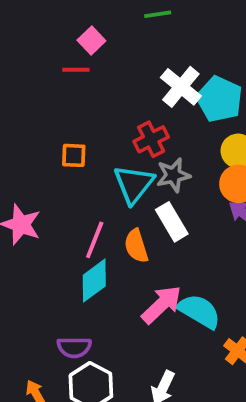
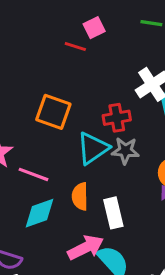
orange square: (74, 155) -> (53, 112), size x1.6
white rectangle: (172, 222) -> (113, 213), moved
pink line: (95, 240) -> (33, 174), moved, turned 72

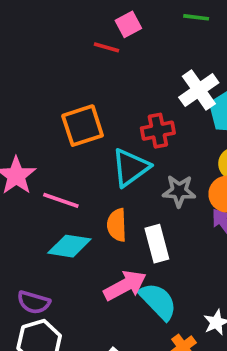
orange square: (53, 112) -> (83, 126), turned -36
gray star: (125, 151) -> (179, 191), moved
cyan diamond: (40, 213) -> (69, 246), turned 30

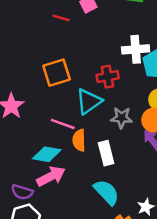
red line: (107, 47) -> (61, 18), moved
white cross: (199, 90) -> (136, 49), turned 30
pink line: (61, 200) -> (63, 124), moved
pink arrow: (125, 285) -> (51, 176), moved

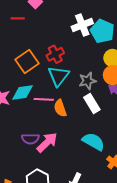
red cross: (108, 77) -> (55, 54), moved
white rectangle: (106, 153) -> (92, 103), moved
cyan diamond: (47, 154) -> (22, 92), moved
purple semicircle: (22, 192) -> (30, 139), moved

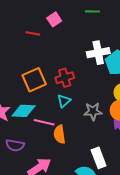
cyan triangle: (58, 76) -> (64, 101), size x0.6
white rectangle: (92, 103) -> (99, 158), moved
purple semicircle: (30, 139) -> (15, 145), moved

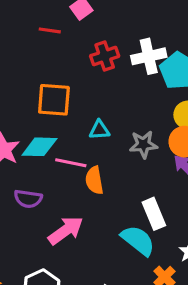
red cross: (65, 78) -> (105, 56), moved
orange square: (34, 80) -> (54, 100), turned 30
cyan triangle: (64, 101) -> (99, 130), turned 40

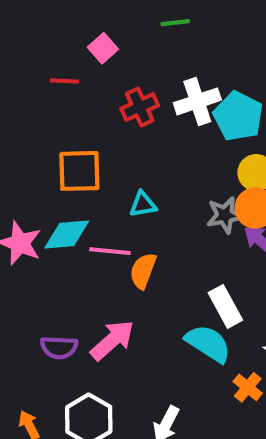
gray star: (143, 144) -> (225, 215), moved
orange semicircle: (94, 180) -> (143, 271), turned 36
purple semicircle: (28, 199) -> (59, 347), moved

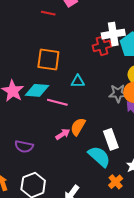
red cross: (140, 107) -> (102, 46), moved
orange semicircle: (143, 271) -> (78, 127), moved
pink arrow: (112, 340) -> (63, 134), moved, size x0.6

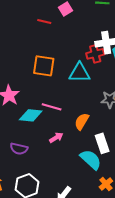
cyan triangle: (78, 81) -> (80, 73), moved, size x1.6
cyan diamond: (37, 90) -> (31, 115), moved
orange semicircle: (78, 127) -> (82, 121), moved

